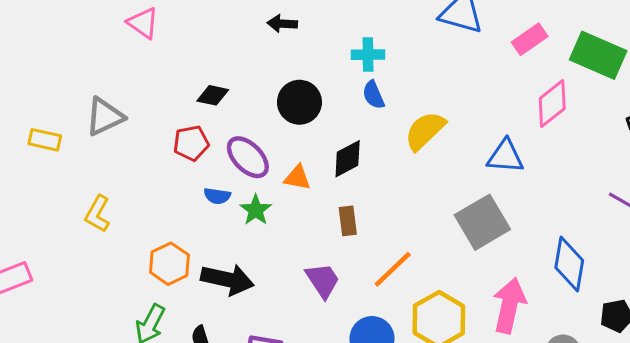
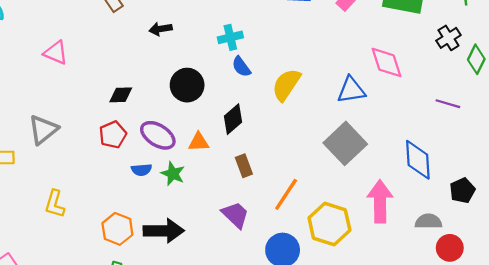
pink diamond: (552, 104) -> (386, 62), moved, turned -57

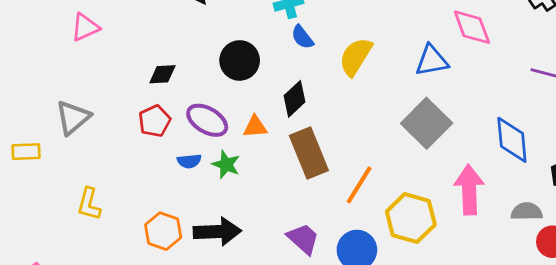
pink triangle: (56, 53) -> (85, 27), turned -45
brown rectangle: (244, 166) -> (309, 153), size x1.8
purple trapezoid: (235, 215) -> (303, 239), moved

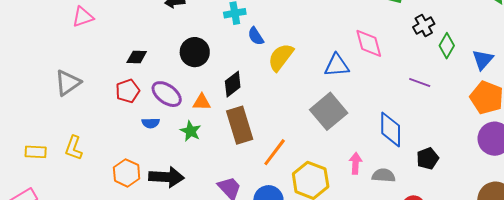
blue semicircle: (302, 37) -> (256, 36), moved
yellow rectangle: (26, 152) -> (36, 152), moved
green star: (226, 165) -> (191, 131), moved
pink arrow: (469, 190) -> (356, 163), size x0.6
gray semicircle: (527, 212) -> (384, 175), moved

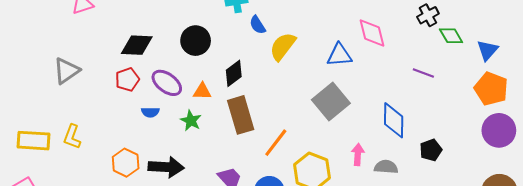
green diamond: (447, 46) -> (451, 36), turned -60
black diamond: (137, 57) -> (137, 45), size x1.5
yellow rectangle: (36, 152) -> (34, 141), size x1.5

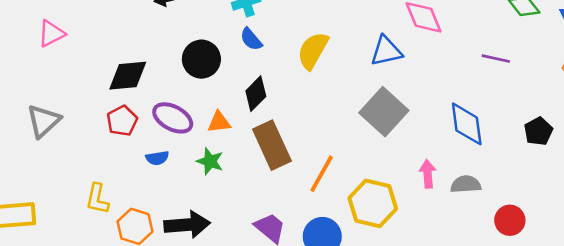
blue semicircle: (258, 25) -> (251, 39), moved
yellow L-shape: (72, 137) -> (97, 199), moved
black pentagon: (431, 150) -> (538, 131), moved

